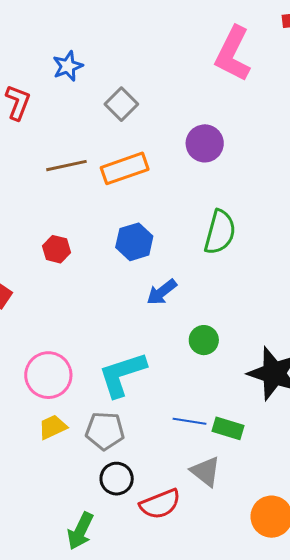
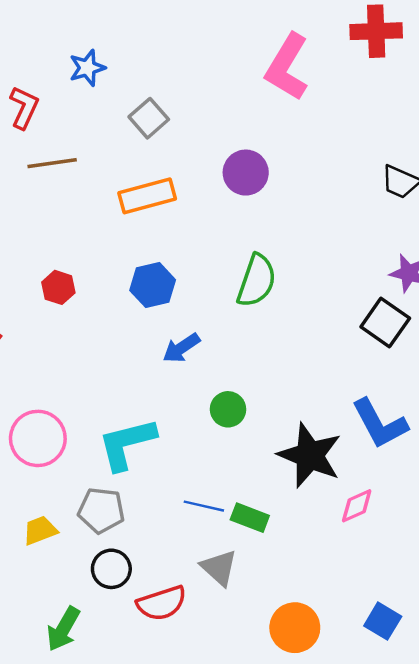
brown line: (66, 166) -> (52, 163), moved
yellow trapezoid: (53, 427) -> (40, 530), moved

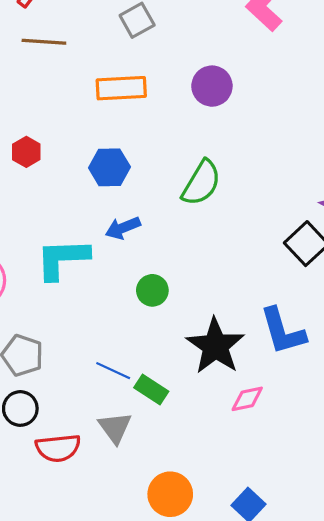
cyan L-shape: (127, 444) -> (62, 259), moved

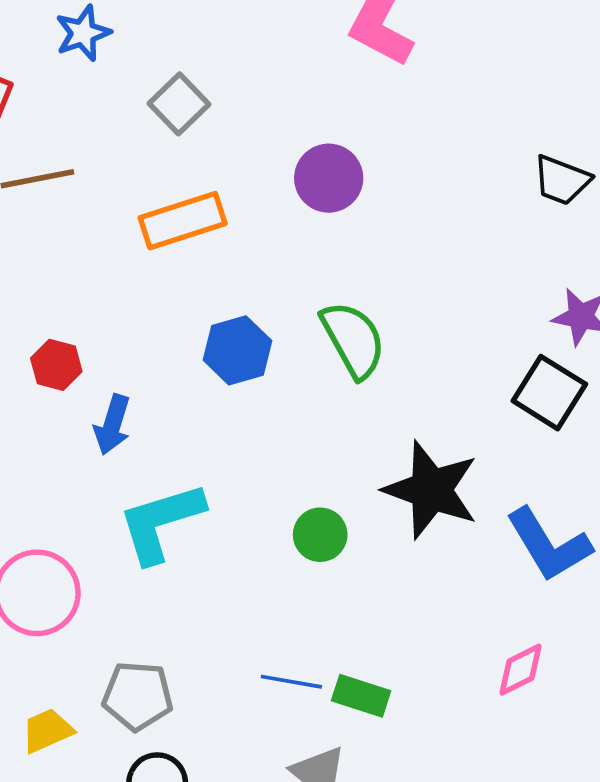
blue hexagon: (109, 167) -> (237, 350), moved
green semicircle: (201, 183) -> (353, 340), turned -45
blue arrow: (123, 228) -> (112, 425), moved, turned -36
black star: (215, 346) -> (431, 490), moved

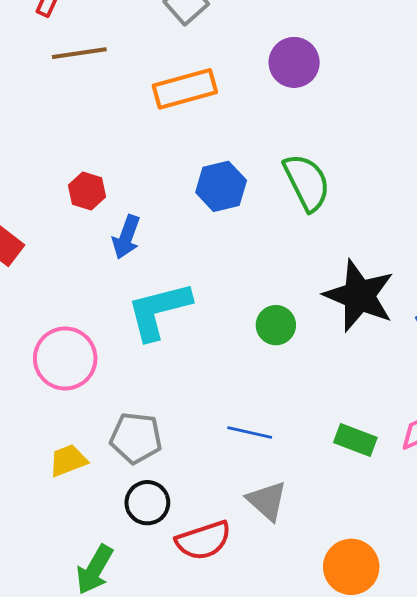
green rectangle: (361, 696) -> (355, 440), moved

